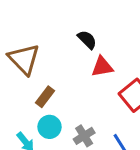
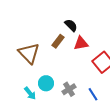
brown triangle: (24, 59) -> (29, 53), moved
brown rectangle: (45, 97) -> (58, 41), moved

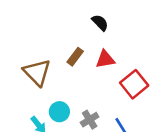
black semicircle: (71, 25) -> (100, 23), moved

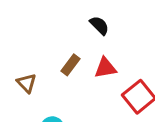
brown triangle: (37, 72) -> (27, 83), size x0.6

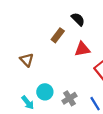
brown rectangle: (71, 65) -> (58, 35), moved

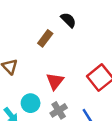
red triangle: (82, 49) -> (55, 81), moved, turned -42

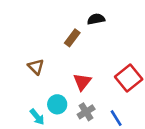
black semicircle: (68, 20) -> (96, 19), turned -56

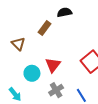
brown triangle: (36, 67) -> (18, 44), moved
cyan circle: (57, 104) -> (32, 73), moved

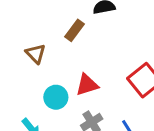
red triangle: (53, 65) -> (87, 85), turned 35

